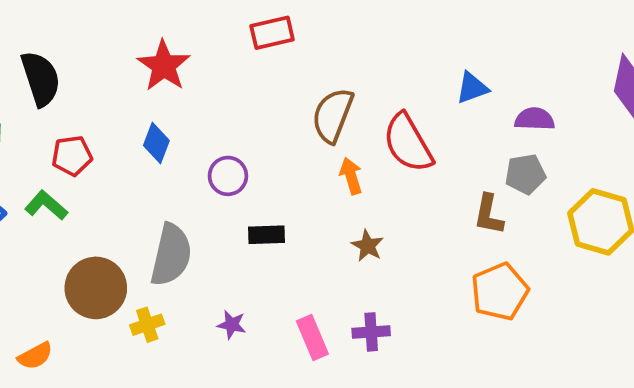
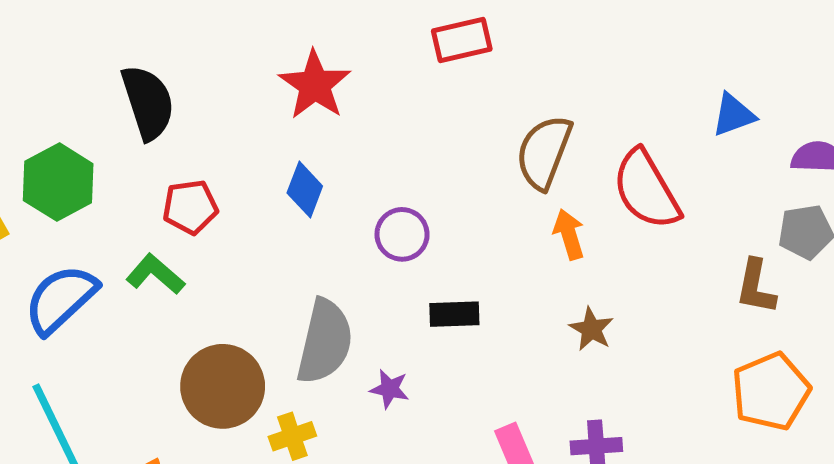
purple star: (232, 325) -> (390, 389), moved

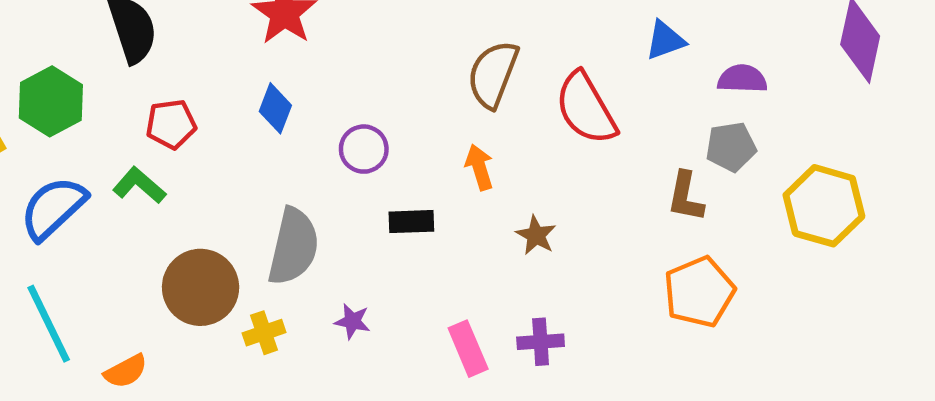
orange arrow: (569, 234) -> (479, 167), moved
purple star: (390, 389) -> (352, 321), moved

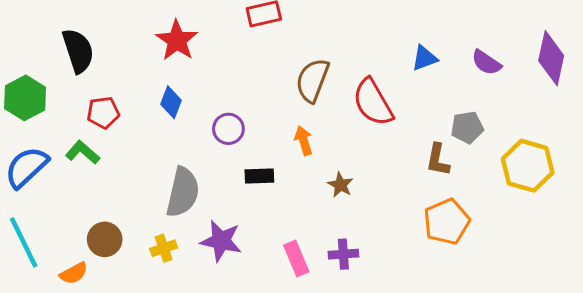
purple semicircle: (742, 79) -> (486, 63), moved, turned -148
brown circle: (201, 287) -> (105, 239), moved, size x0.7
purple star: (352, 321) -> (221, 241), size x1.8

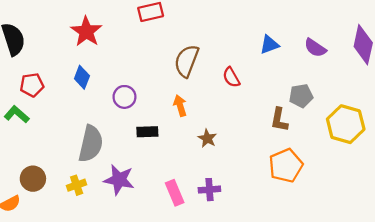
red semicircle: (373, 102) -> (231, 77), size x0.6

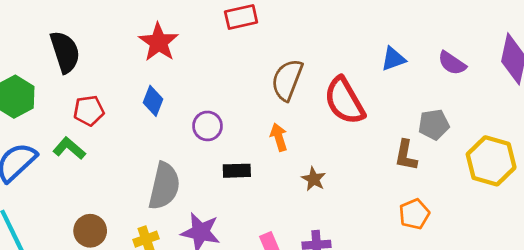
red semicircle: (231, 77) -> (344, 101), size x1.8
orange pentagon: (286, 166) -> (414, 214), size x0.7

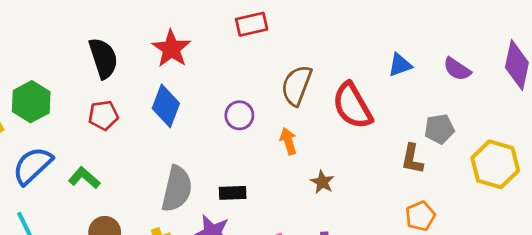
black semicircle: (65, 52) -> (103, 58), moved
blue diamond: (153, 101) -> (166, 106), size x1.4
purple circle: (207, 126) -> (239, 115), moved
green L-shape: (69, 148) -> (84, 178), moved
black rectangle: (237, 171) -> (233, 193), moved

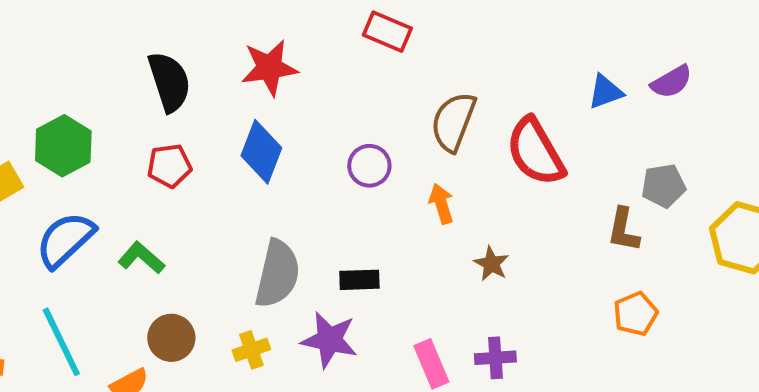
red rectangle: (252, 24) -> (387, 32), turned 36
red star: (171, 49) -> (269, 68), turned 30
purple semicircle: (457, 69) -> (671, 82), moved, turned -64

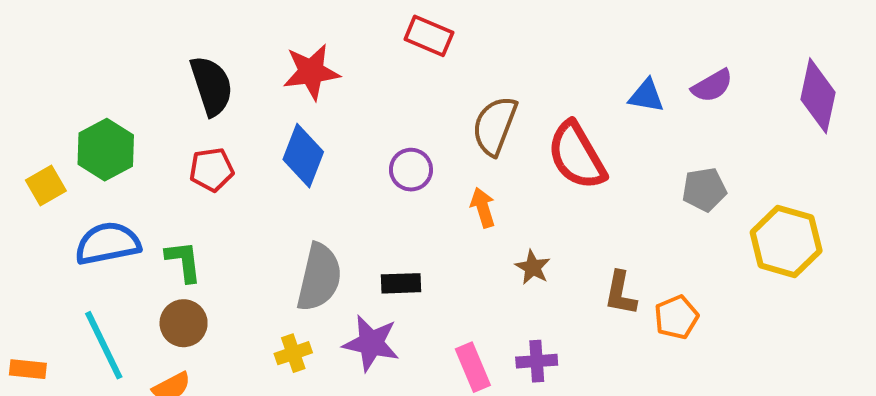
blue triangle: (605, 92) -> (646, 96), turned 30
brown L-shape: (623, 230) -> (620, 293), moved
blue semicircle: (65, 240) -> (108, 243), turned 32
green L-shape: (141, 258) -> (184, 261), turned 42
brown circle: (171, 338) -> (184, 323), moved

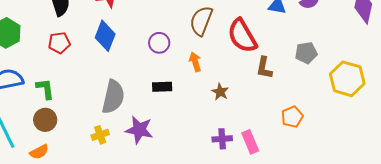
black rectangle: (401, 283) -> (162, 87), moved
brown L-shape: (620, 293) -> (264, 68), moved
pink rectangle: (473, 367) -> (250, 142), moved

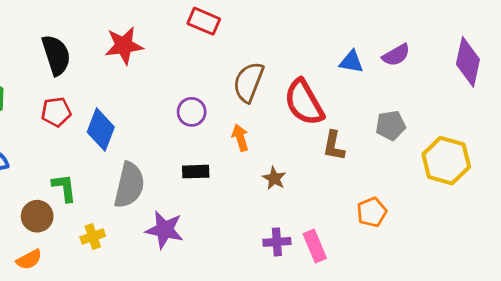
blue diamond: (105, 36) -> (101, 130), moved
green L-shape: (45, 89) -> (64, 188), moved
yellow cross: (100, 135) -> (93, 237), moved

